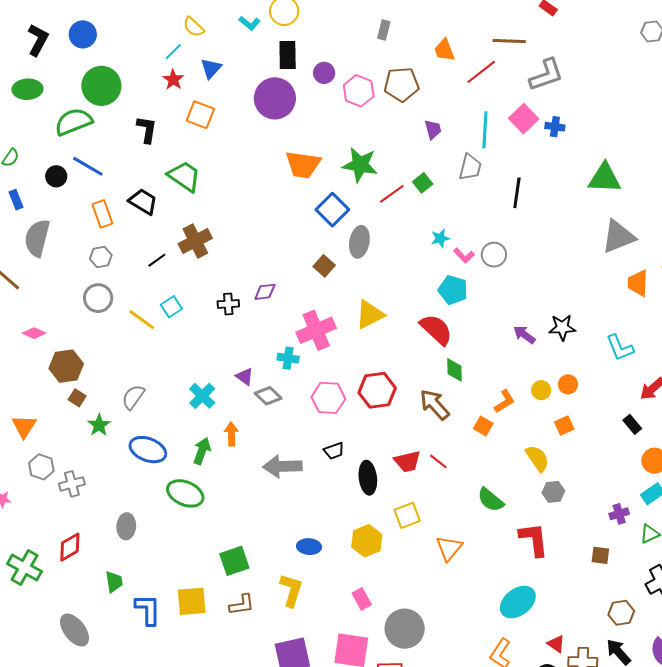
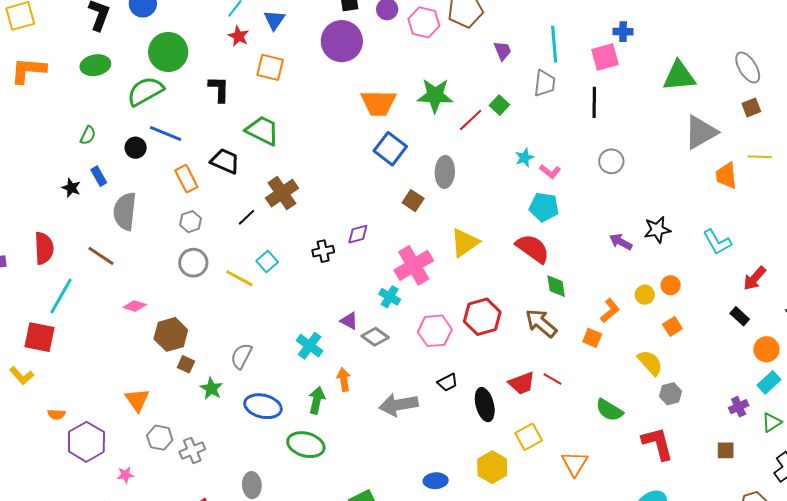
pink square: (524, 119) -> (605, 57), moved, turned 36
blue square: (332, 210) -> (390, 149), moved
gray circle: (494, 255) -> (611, 161), moved
cyan cross: (288, 358) -> (390, 297), turned 30

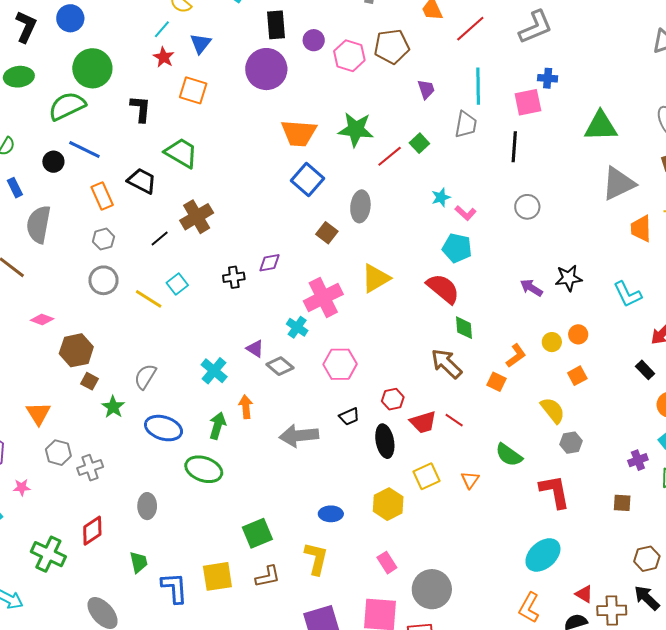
red hexagon: (482, 317) -> (393, 399), moved, size x0.6
orange triangle: (575, 464) -> (470, 480), moved, size x0.7

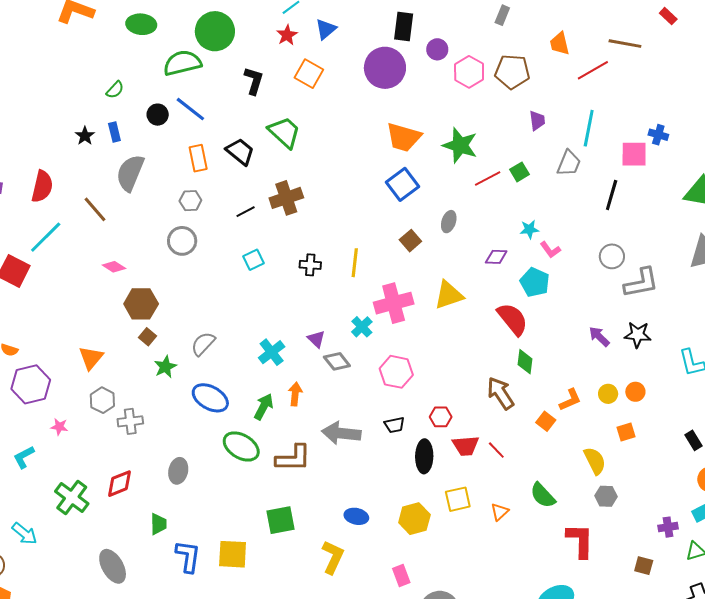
gray L-shape: (535, 27) -> (641, 283), moved
gray ellipse: (360, 206) -> (449, 222), size x0.7
purple diamond: (270, 263) -> (496, 257), moved
yellow line: (149, 299) -> (355, 263), moved, turned 52
brown L-shape: (268, 576) -> (293, 458), moved, size x1.4

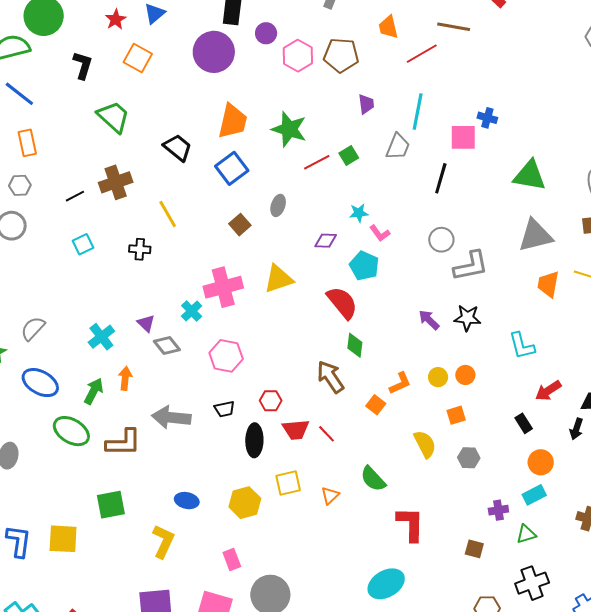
orange trapezoid: (404, 137) -> (233, 121), turned -93
black trapezoid: (240, 152) -> (178, 148), moved
yellow line: (355, 263) -> (168, 214), moved, turned -36
gray hexagon: (606, 496) -> (469, 458), moved

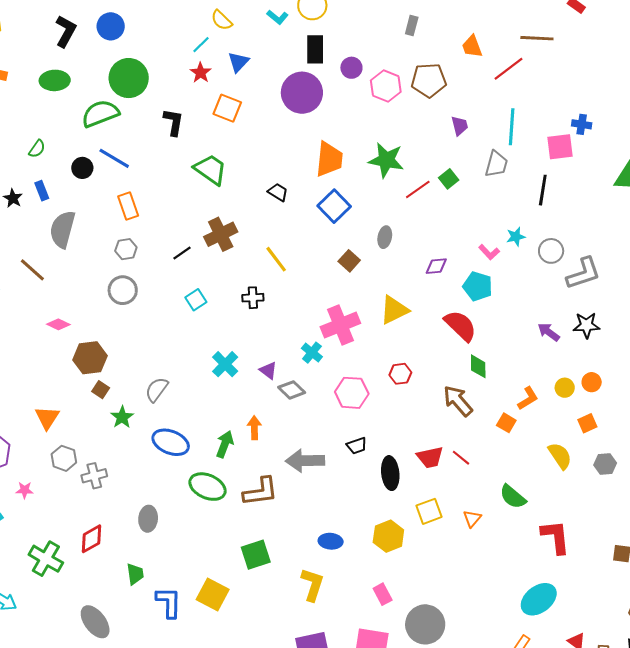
black trapezoid: (178, 148) -> (278, 192), size x0.7
cyan star: (359, 213) -> (516, 237), moved
cyan cross: (101, 337) -> (225, 364), moved
red hexagon: (271, 401) -> (400, 374), moved
yellow square: (63, 539) -> (213, 594), turned 32

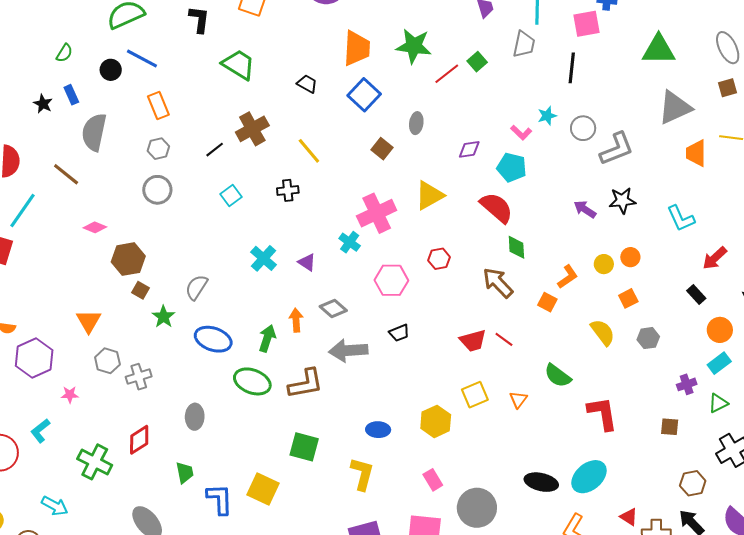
gray diamond: (292, 390) -> (333, 309), moved
black ellipse: (390, 473) -> (541, 482), moved, turned -68
green square: (256, 555) -> (304, 447), turned 36

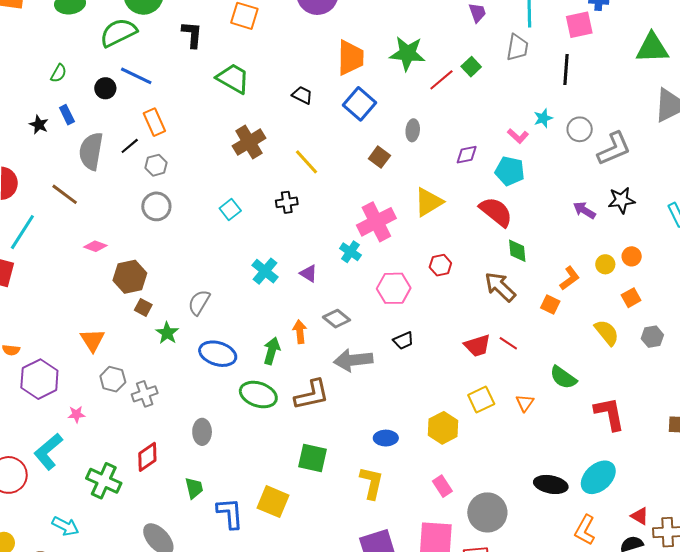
black line: (215, 150) -> (130, 146), moved
cyan L-shape: (40, 431) -> (48, 452), size x1.5

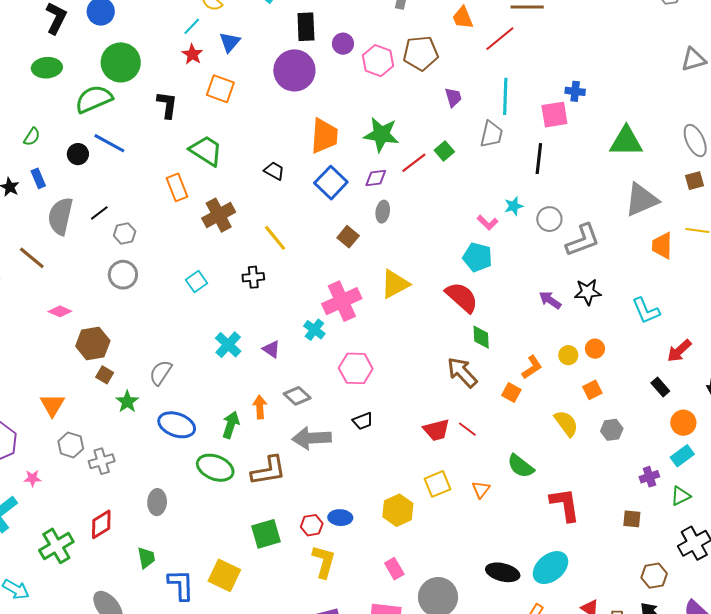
orange rectangle: (154, 122) -> (177, 187), moved
purple diamond: (467, 155) -> (376, 178), moved
red hexagon: (440, 265) -> (312, 525), moved
green square: (313, 458) -> (266, 534), turned -32
green cross: (104, 481) -> (56, 546), turned 32

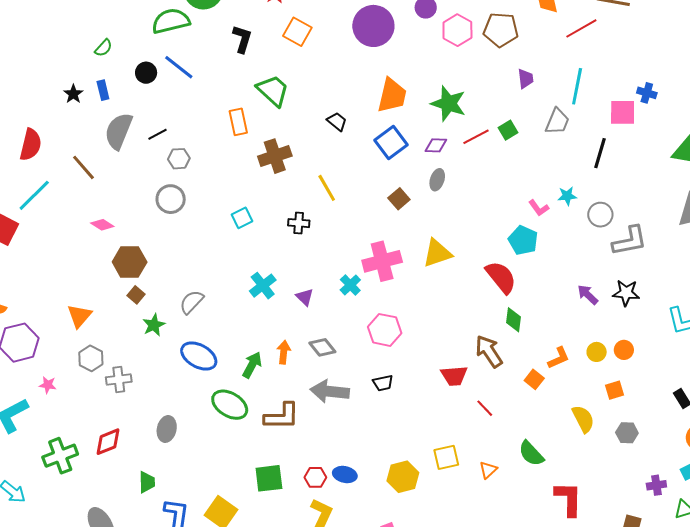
red trapezoid: (436, 430) -> (454, 376), moved

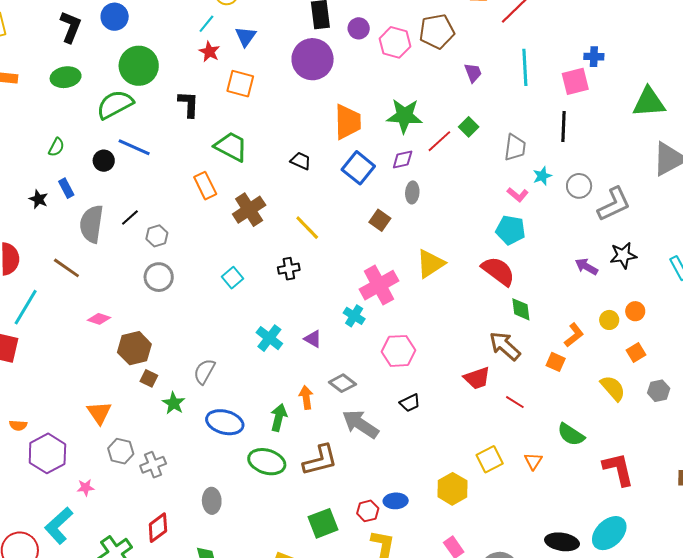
gray trapezoid: (557, 121) -> (515, 148), moved
gray arrow: (330, 391) -> (360, 424), turned 42

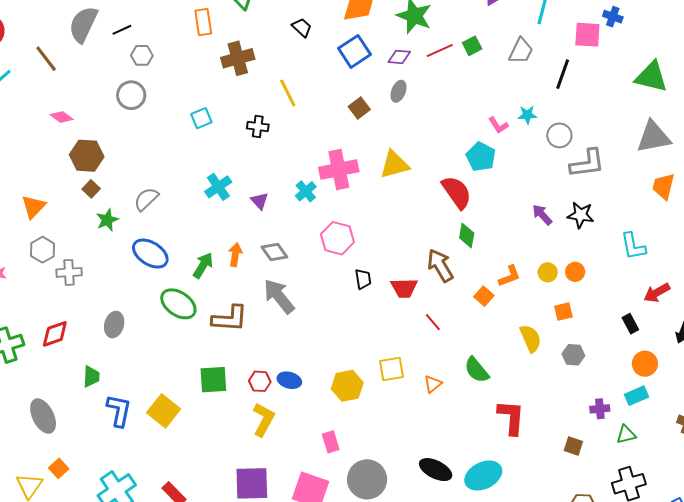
gray trapezoid: (515, 148) -> (521, 51), moved
black trapezoid: (410, 403) -> (363, 279), moved, turned -90

